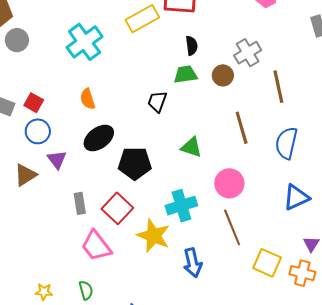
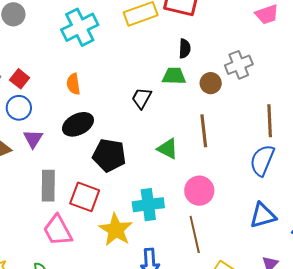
brown line: (278, 87) -> (270, 121), moved
brown line: (242, 128) -> (204, 131), moved
gray rectangle: (80, 203) -> (48, 186), size x1.4
red square: (117, 208) -> (85, 197), turned -32

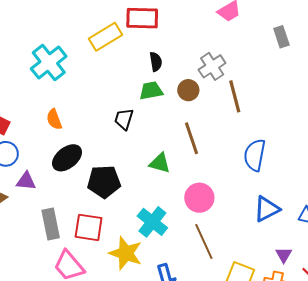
brown line: (270, 121) -> (235, 96), moved
purple triangle: (33, 139) -> (26, 181), turned -45
cyan cross: (148, 205) -> (152, 222), turned -32

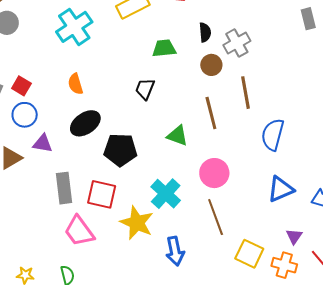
black semicircle: (156, 62) -> (205, 32), moved
green trapezoid: (151, 91) -> (164, 48), moved
brown line: (235, 96) -> (246, 93), moved

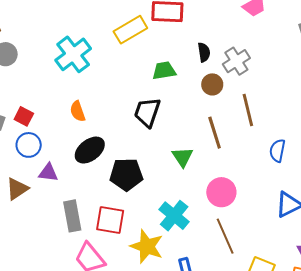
black trapezoid: (145, 89) -> (147, 112), size x1.4
blue semicircle: (273, 135) -> (277, 151), size x0.7
green triangle: (177, 136) -> (182, 157), turned 40

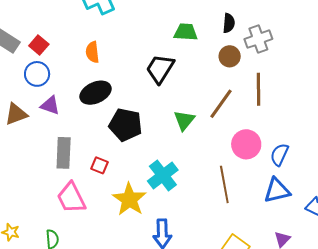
brown line: (215, 133) -> (221, 104), turned 40
blue semicircle: (277, 151) -> (279, 155), moved
pink circle: (221, 192) -> (246, 144), moved
red square: (110, 220) -> (100, 165), size x0.6
brown line: (225, 236) -> (224, 184), moved

